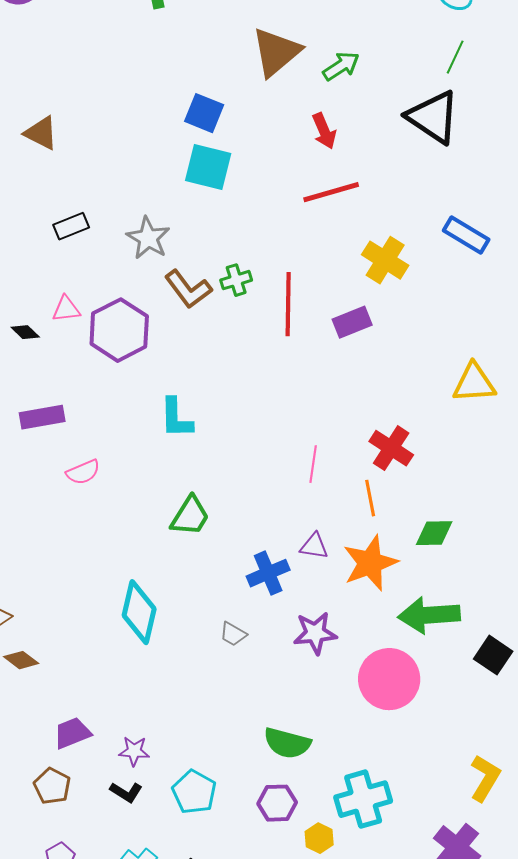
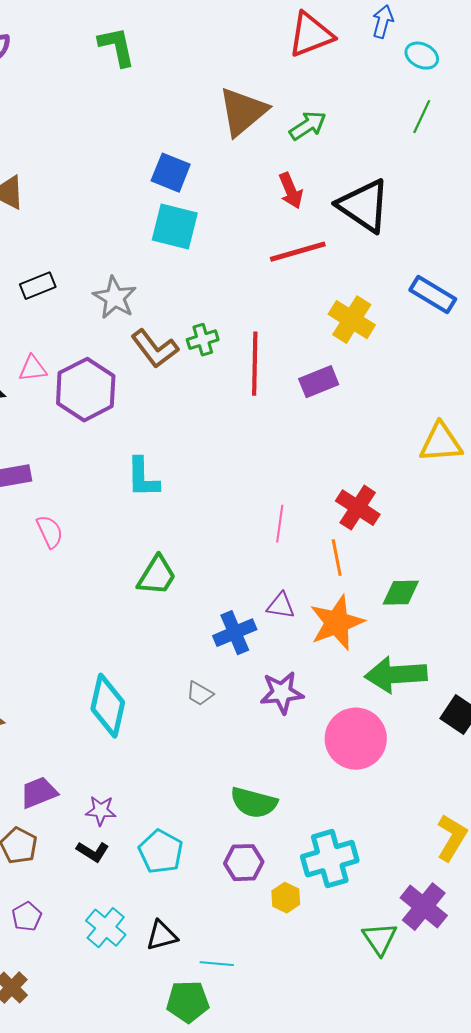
black triangle: (433, 117) -> (364, 206), moved
pink semicircle: (83, 472) -> (50, 532), turned -92
cyan diamond: (139, 612) -> (108, 706), moved

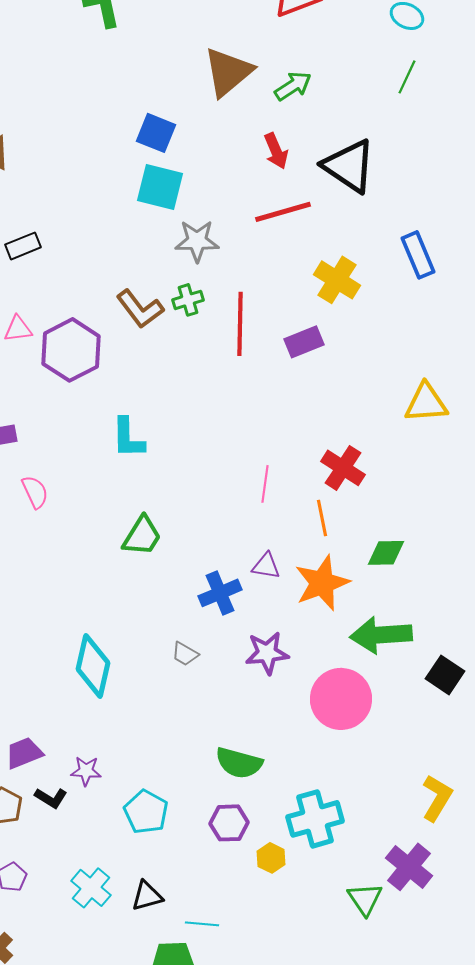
blue rectangle: (433, 295) -> (418, 255), turned 36
gray star: (115, 298) -> (197, 241), moved, turned -30
black L-shape: (93, 852) -> (51, 798), moved

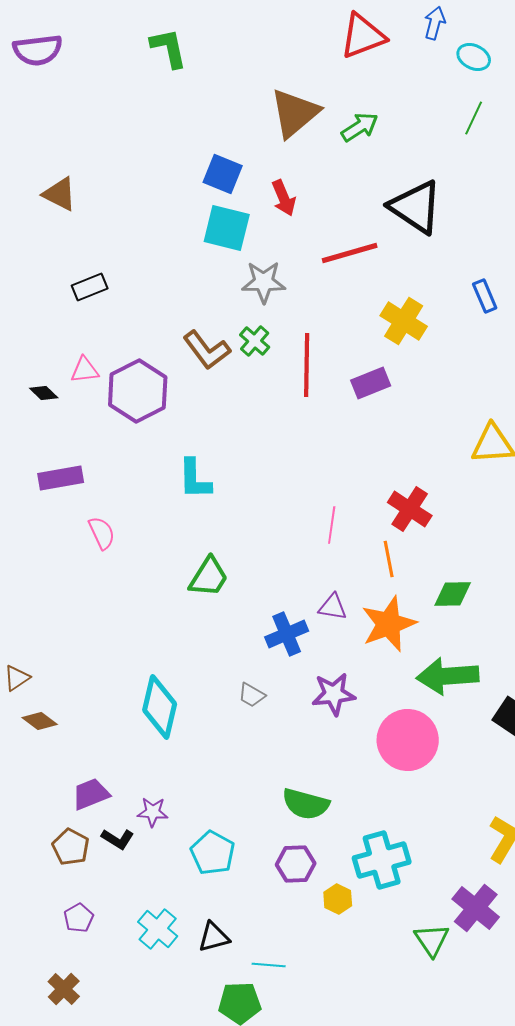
red arrow: (276, 151) -> (284, 198), moved
blue rectangle: (418, 255) -> (485, 296), size x0.7
green cross: (188, 300) -> (255, 341), turned -32

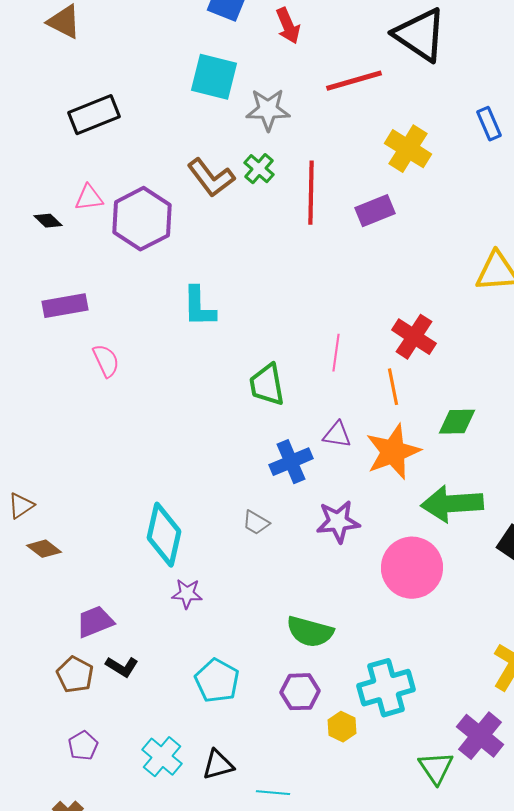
cyan square: (227, 228) -> (214, 77), moved
black rectangle: (90, 287) -> (94, 115), size x1.4
green trapezoid: (209, 577) -> (267, 385), moved, turned 138
purple star: (153, 812) -> (187, 594), moved

